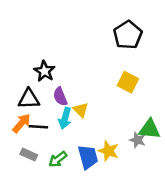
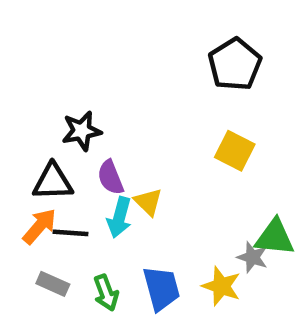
black star: (44, 71) -> (82, 131), turned 30
yellow star: (108, 151) -> (221, 286), moved
green arrow: (58, 159) -> (106, 293), turned -72

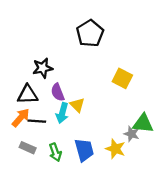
black pentagon: (235, 64) -> (90, 33), moved

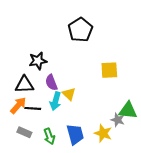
yellow square: (122, 78) -> (109, 70), turned -30

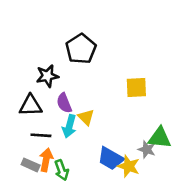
black pentagon: (80, 30) -> (81, 49), moved
orange arrow: (18, 105) -> (46, 160), moved, turned -30
blue trapezoid: (75, 134) -> (111, 158), moved, turned 135

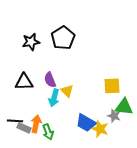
black star: (47, 76) -> (31, 42), moved
yellow square: (136, 88) -> (112, 86), moved
black line: (41, 135) -> (15, 121), moved

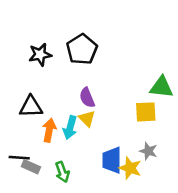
purple semicircle: (50, 80) -> (87, 98), moved
green triangle: (124, 107) -> (161, 87), moved
blue trapezoid: (86, 123) -> (112, 160), turned 60
orange arrow: (36, 124) -> (49, 130), moved

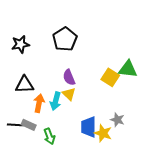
black star: (40, 55) -> (20, 44), moved
yellow square: (146, 112) -> (110, 77), moved, turned 36
gray rectangle: (31, 167) -> (29, 125), moved

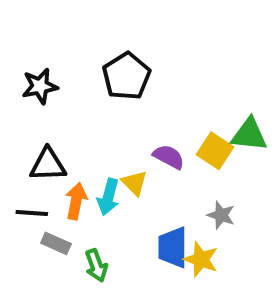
purple semicircle: (69, 77) -> (169, 157), moved, turned 140
gray star: (117, 120) -> (221, 215), moved
black line: (15, 125) -> (32, 213), moved

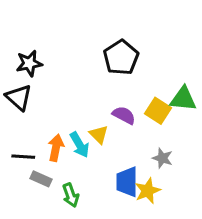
black pentagon: (126, 76) -> (121, 57), moved
black triangle: (48, 165) -> (19, 97), moved, turned 44
cyan arrow: (108, 197) -> (80, 145), turned -45
yellow star: (201, 259) -> (148, 191), turned 30

